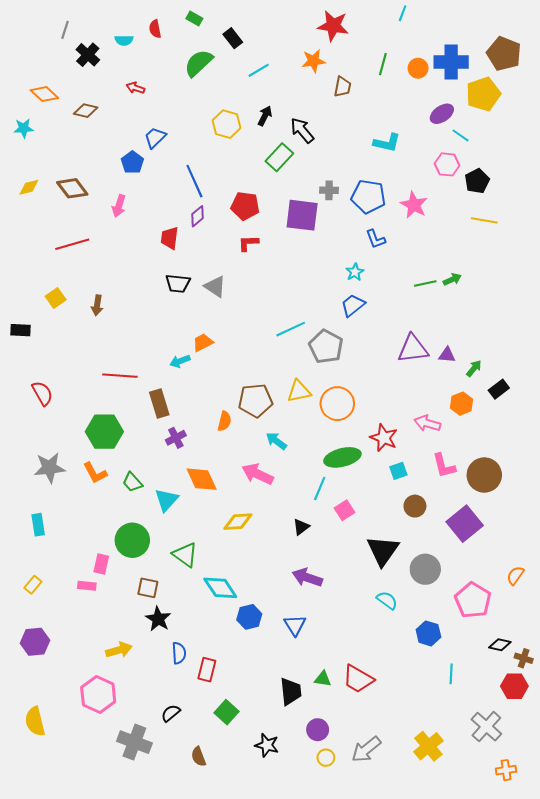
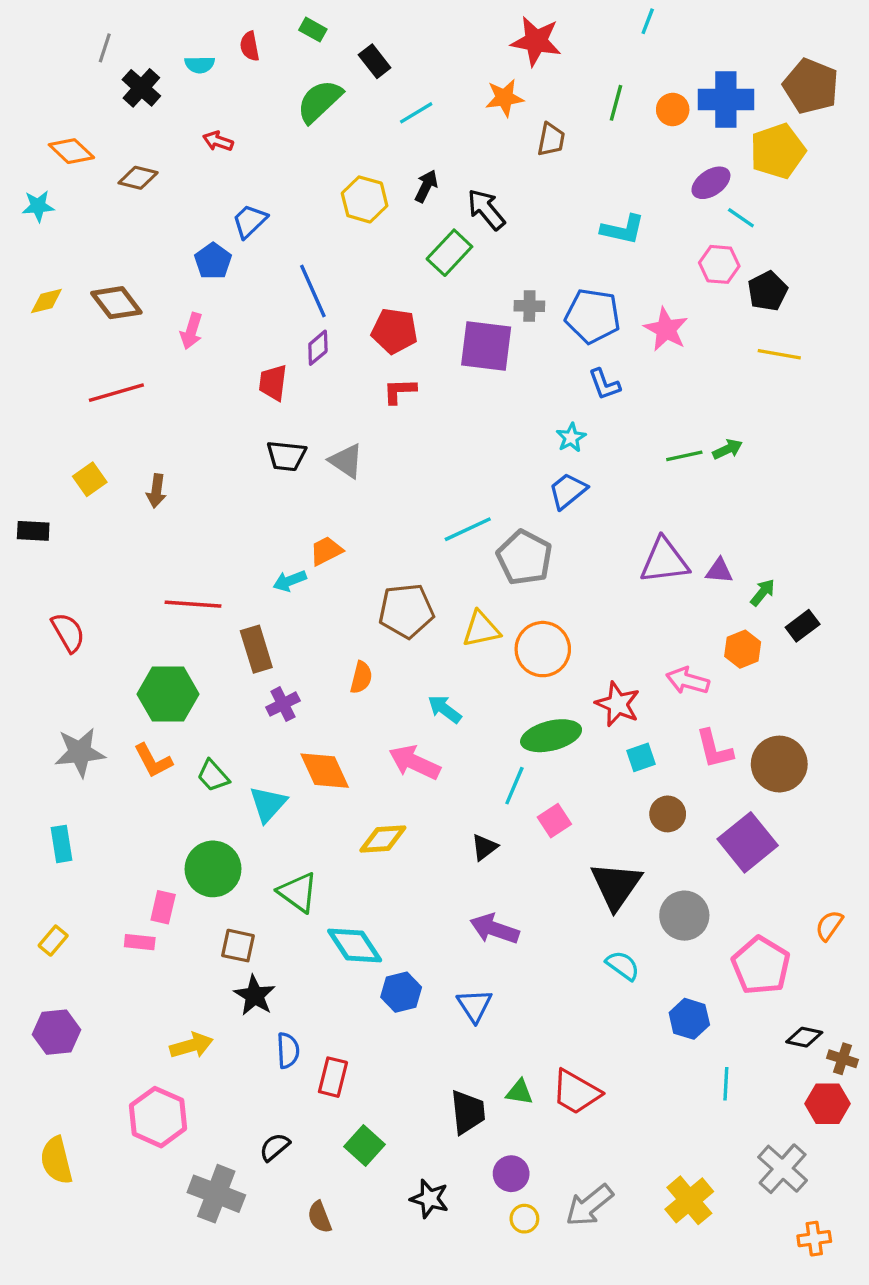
brown pentagon: (256, 400) -> (406, 611), moved

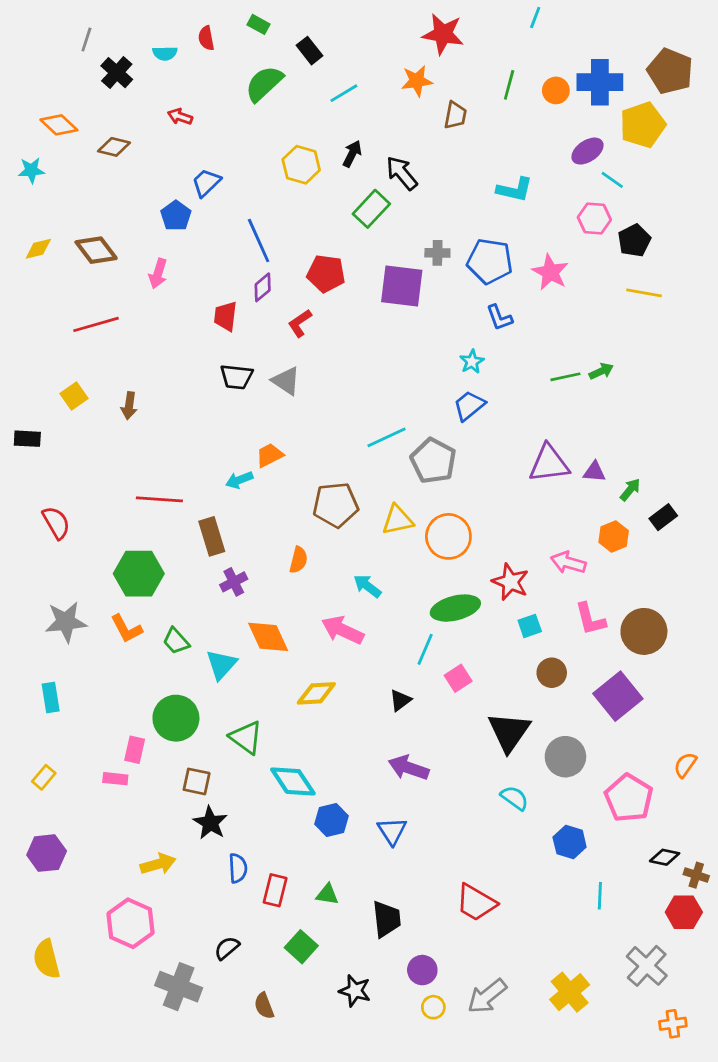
red L-shape: (400, 391) -> (300, 323), moved, turned -32
green triangle: (519, 1092) -> (327, 894), moved

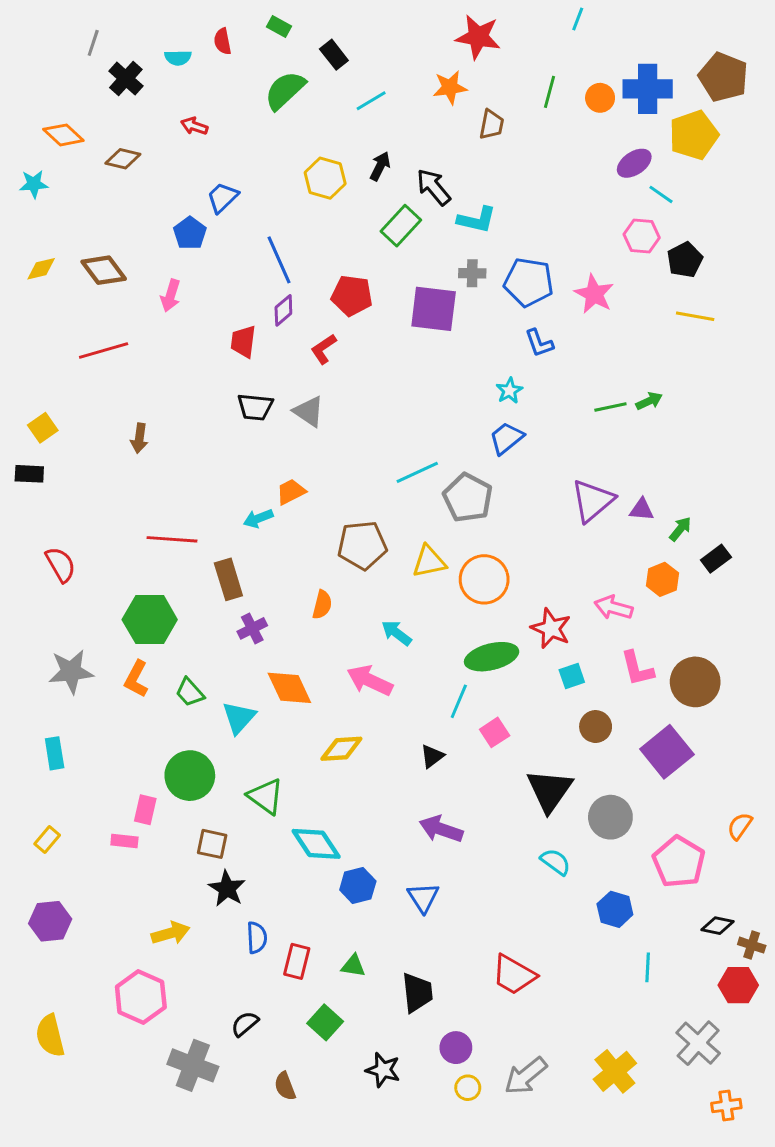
cyan L-shape: (515, 190) -> (477, 220), moved
yellow square: (74, 396) -> (43, 428), moved
purple triangle: (549, 463) -> (593, 501), turned -33
orange L-shape: (126, 629) -> (136, 679), turned 56

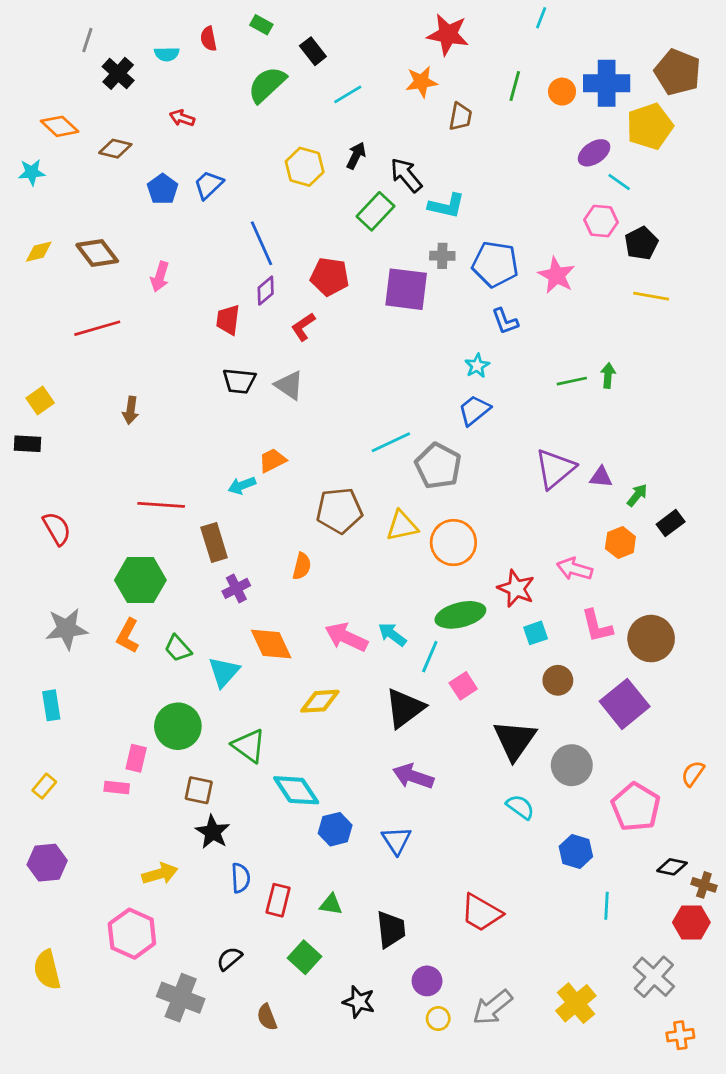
blue pentagon: (190, 233) -> (163, 189), moved
green arrow: (649, 401) -> (608, 375), turned -60
cyan arrow: (396, 633) -> (392, 634), moved
black triangle: (432, 756) -> (405, 708), size x1.8

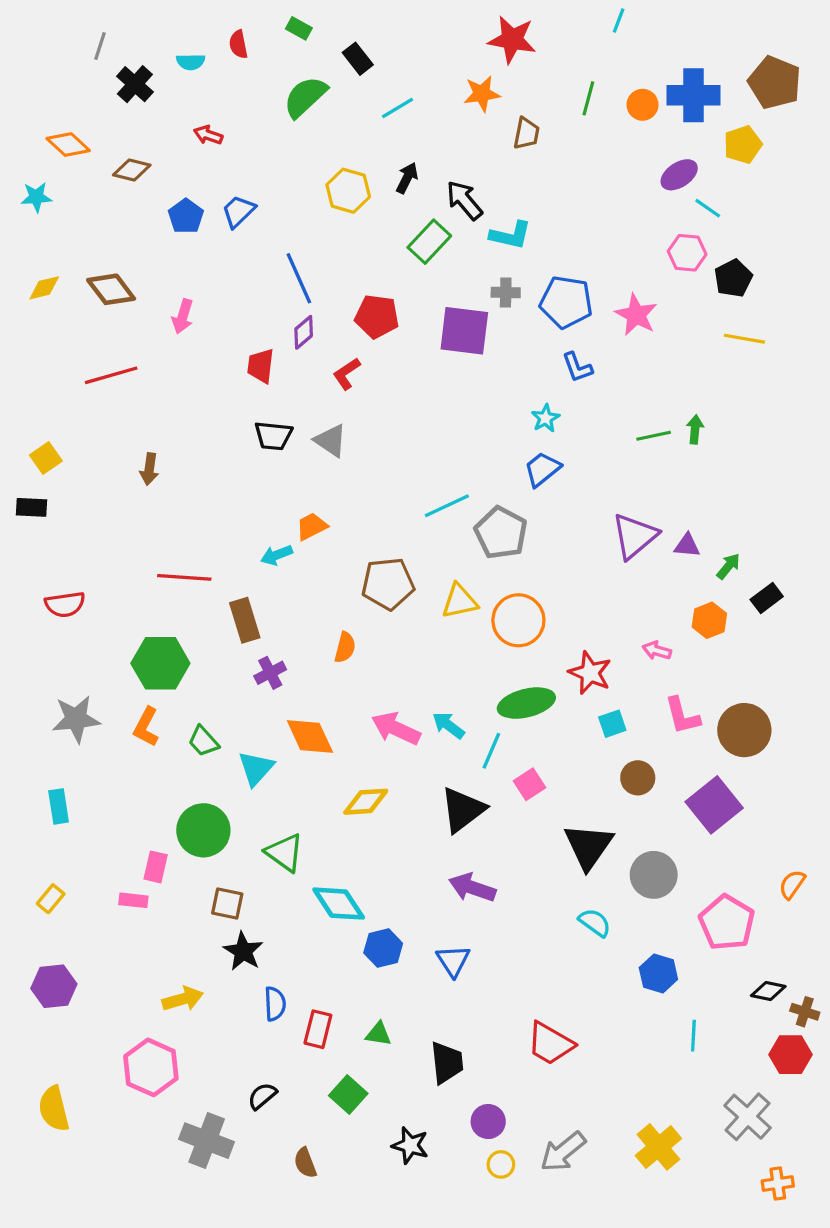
yellow pentagon: (650, 126) -> (743, 145), size x0.7
red semicircle: (57, 529) -> (65, 604), turned 112
pink arrow: (575, 569) -> (657, 651), size x0.7

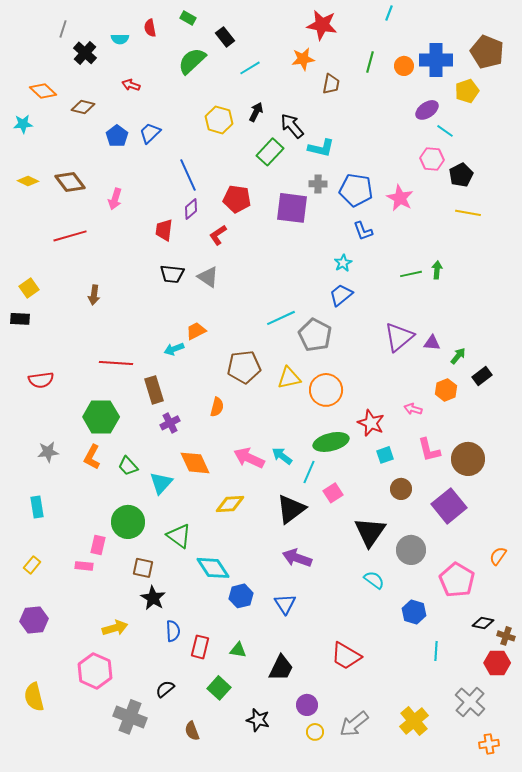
yellow diamond: (44, 288) -> (28, 181), turned 40
gray star: (76, 719) -> (48, 452), size x0.7
black trapezoid: (447, 1063) -> (281, 668), turned 32

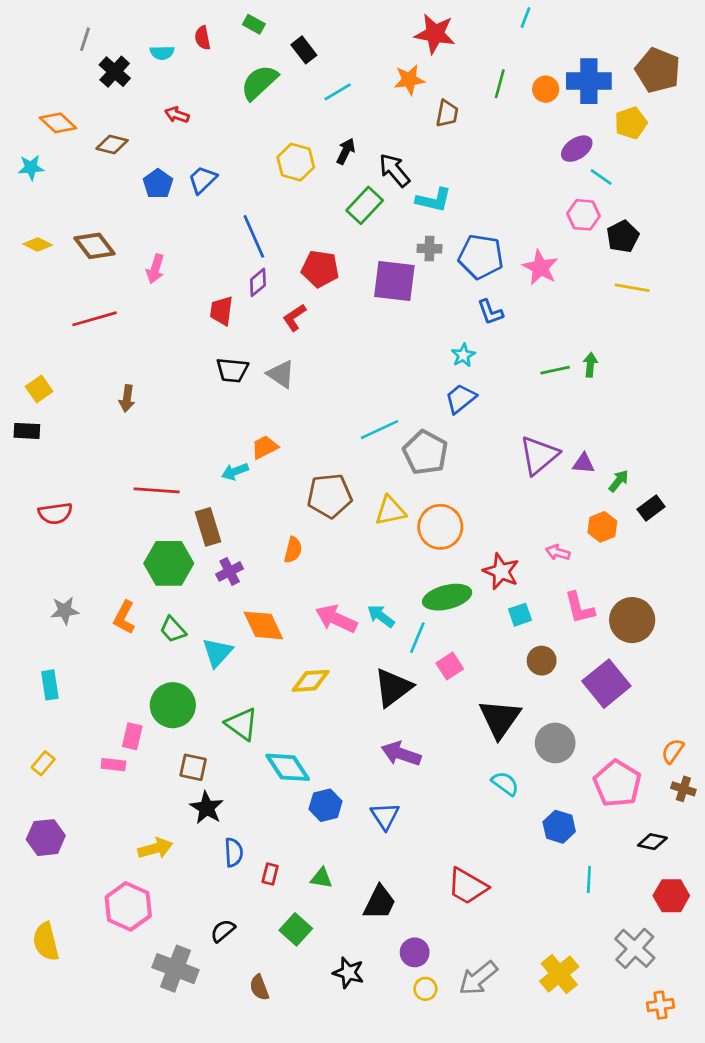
green hexagon: (101, 417) -> (169, 563), moved
brown cross: (506, 636) -> (683, 789), moved
red rectangle: (200, 647) -> (270, 874), size x0.7

